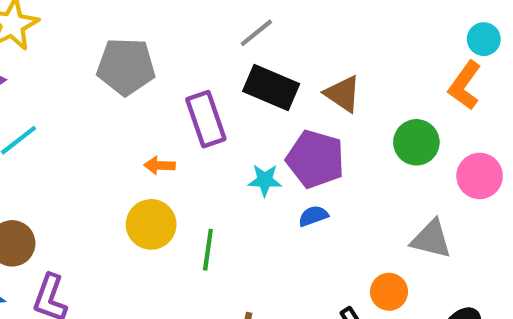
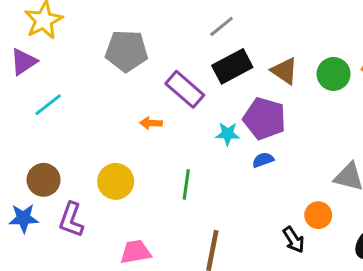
black rectangle: (271, 88) -> (232, 66), turned -51
purple rectangle: (206, 119) -> (185, 89), turned -30
green circle: (416, 142) -> (334, 74), moved
yellow circle: (151, 224) -> (116, 181), moved

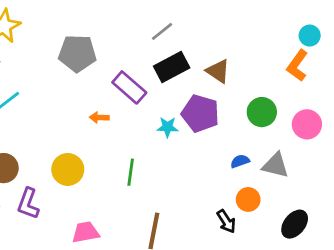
green circle: (334, 74) -> (262, 112), moved
blue semicircle: (263, 160) -> (240, 161), moved

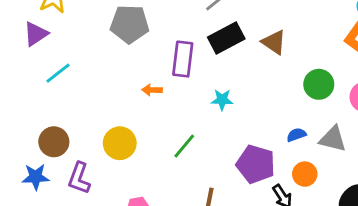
purple rectangle: (129, 87) -> (183, 59), turned 56
purple pentagon: (200, 113) -> (256, 164), moved
green line: (131, 172) -> (184, 146), turned 32

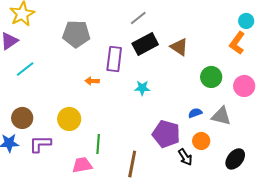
green line: (184, 146) -> (98, 144), moved, turned -36
purple L-shape: (79, 178) -> (40, 144), turned 70

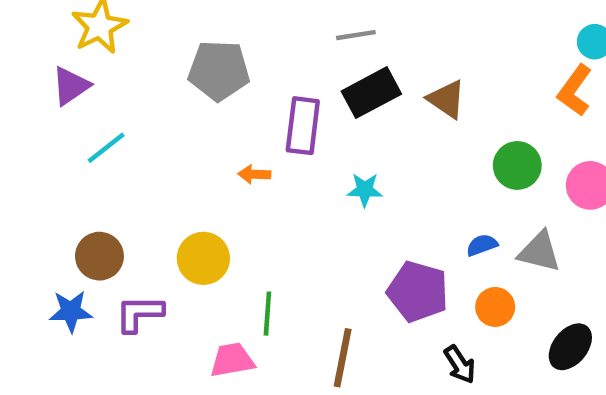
gray line: (138, 18) -> (356, 35), turned 30
black arrow: (185, 157) -> (460, 364), moved

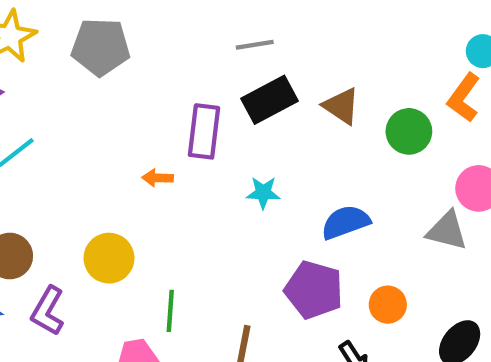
gray pentagon: (219, 70) -> (101, 47), moved
green circle: (517, 165) -> (409, 131), moved
blue semicircle: (482, 245) -> (346, 222), moved, size x1.6
gray triangle: (539, 252) -> (447, 231), moved
purple L-shape: (139, 314) -> (48, 311), turned -60

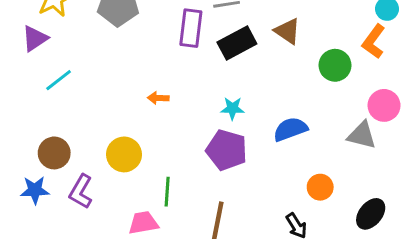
brown triangle: (341, 106) -> (287, 31), moved
purple rectangle: (204, 131) -> (191, 28), moved
purple pentagon: (314, 290) -> (227, 150), moved

